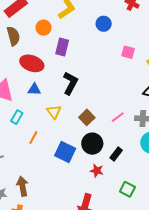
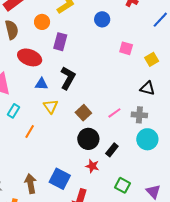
blue triangle: (34, 89) -> (42, 84), moved
blue square: (65, 152) -> (60, 179), moved
brown arrow: (22, 186) -> (31, 184), moved

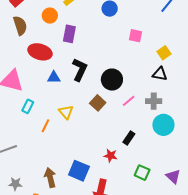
yellow square: (152, 59) -> (164, 53), moved
yellow triangle: (51, 106) -> (66, 112), moved
black circle: (88, 139) -> (112, 80), moved

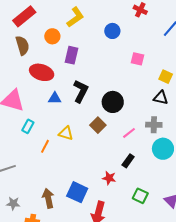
yellow square: (164, 53) -> (166, 77), turned -32
pink line: (129, 101) -> (129, 133), moved
yellow triangle: (66, 112) -> (66, 133), turned -35

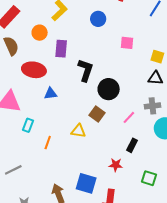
black L-shape: (81, 91) -> (86, 70), moved
yellow triangle: (66, 133) -> (78, 131), moved

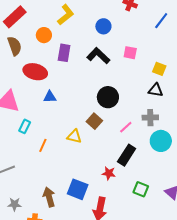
black L-shape: (86, 70) -> (98, 56), moved, turned -70
black rectangle: (132, 145) -> (127, 155), size x1.5

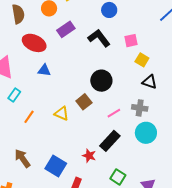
purple rectangle: (64, 53) -> (66, 29), turned 36
pink square: (130, 53) -> (131, 41), turned -32
yellow square: (159, 69) -> (142, 60), moved
brown arrow: (49, 197) -> (22, 158), moved, turned -30

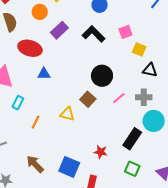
pink line: (114, 113) -> (119, 98), moved
black rectangle: (110, 141) -> (132, 139), moved

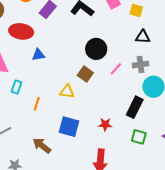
yellow square: (139, 49) -> (136, 11), moved
blue square: (69, 167) -> (69, 127), moved

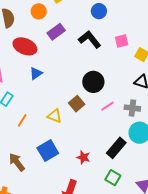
blue triangle: (38, 55) -> (36, 73), turned -40
blue square: (69, 127) -> (48, 151), turned 30

